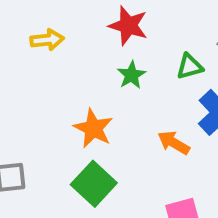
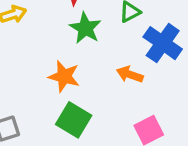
green star: (131, 75) -> (85, 28), size x1.4

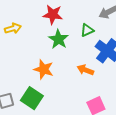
green square: (74, 120) -> (32, 98), moved

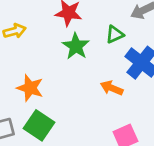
orange star: (44, 69) -> (30, 88), moved

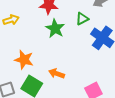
orange arrow: (112, 88) -> (57, 74), moved

